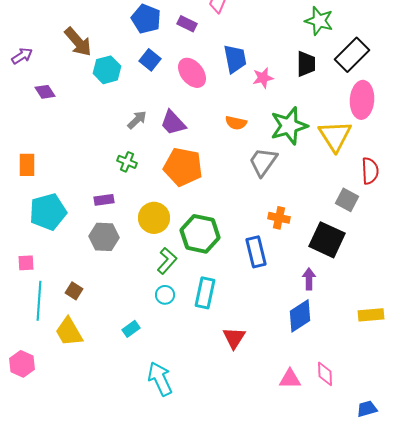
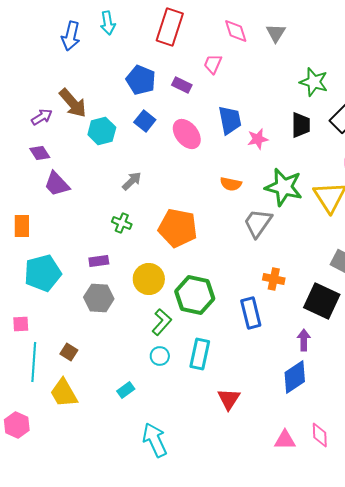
purple arrow: (22, 56) -> (42, 117), moved
purple trapezoid: (173, 123) -> (57, 184), moved
green star: (289, 126) -> (284, 187), turned 30

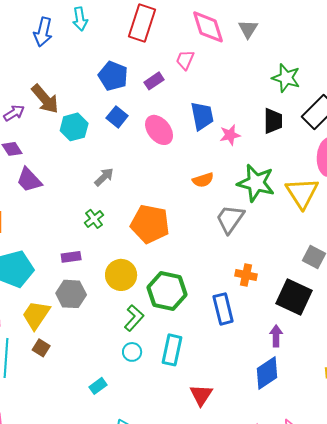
pink diamond: (236, 31) -> (208, 27), size x1.4
purple rectangle: (182, 85) -> (154, 81), turned -60
orange semicircle: (231, 184) -> (203, 180), turned -30
green cross: (122, 223) -> (94, 219), turned 30
yellow trapezoid: (64, 393) -> (36, 315), moved, turned 64

